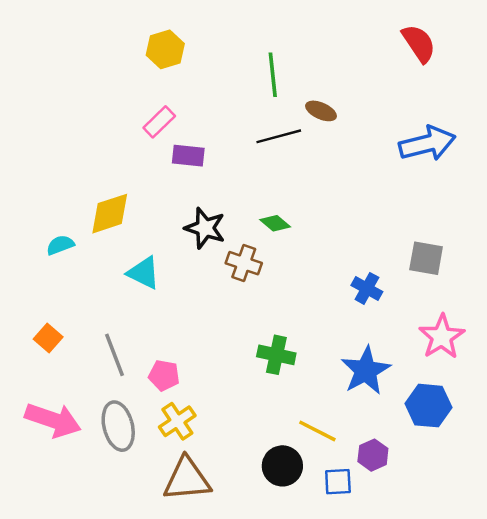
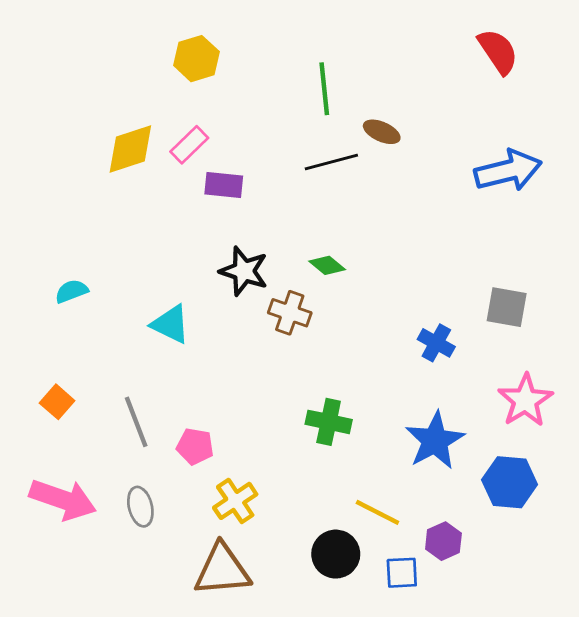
yellow diamond: (110, 214) -> (130, 149), moved
yellow cross: (177, 421) -> (235, 501), moved
gray ellipse: (118, 426) -> (140, 507), size x0.7

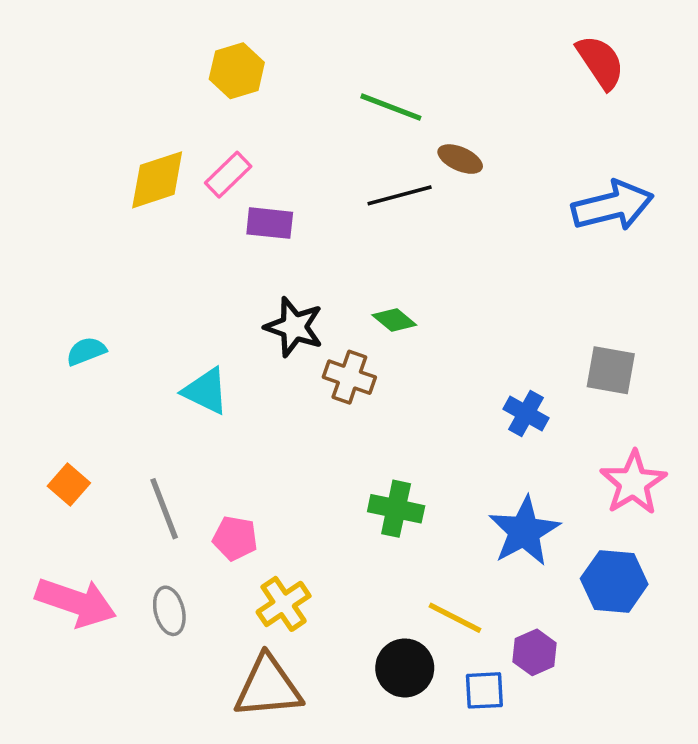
green line: (324, 89) -> (391, 107), turned -63

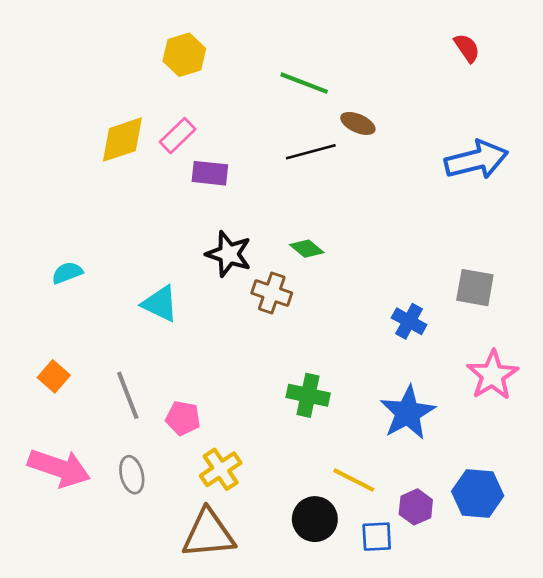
red semicircle: (600, 62) -> (467, 48), size x0.7
blue hexagon: (614, 581) -> (478, 494), moved

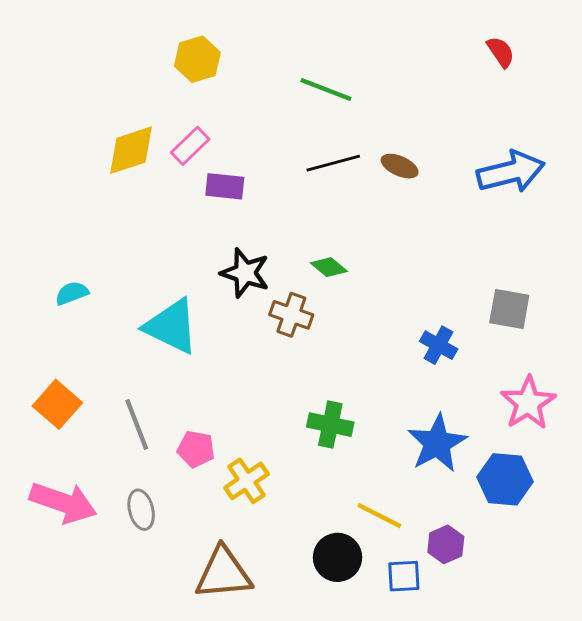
brown ellipse: (358, 123) -> (400, 166), moved
cyan triangle: (160, 304) -> (171, 326), size x1.4
orange square: (54, 376) -> (57, 404), size x1.4
yellow cross: (221, 469) -> (247, 481), moved
blue hexagon: (478, 494) -> (505, 479), moved

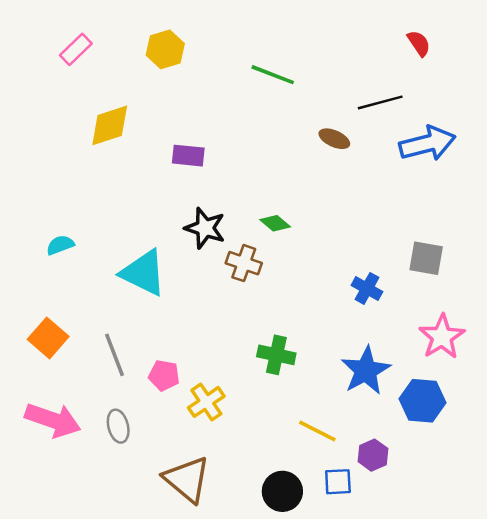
pink rectangle: (190, 146) -> (76, 49), moved
black line: (333, 163) -> (380, 102), moved
black circle: (337, 557) -> (282, 491), moved
brown triangle: (223, 573) -> (187, 479), turned 45

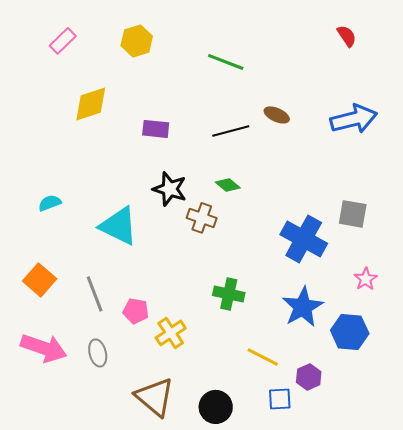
black line: (380, 102) -> (231, 131), moved
blue cross: (367, 288) -> (304, 239), size x1.8
pink star: (442, 337) -> (366, 279), size x0.6
black circle: (282, 491) -> (216, 407), moved

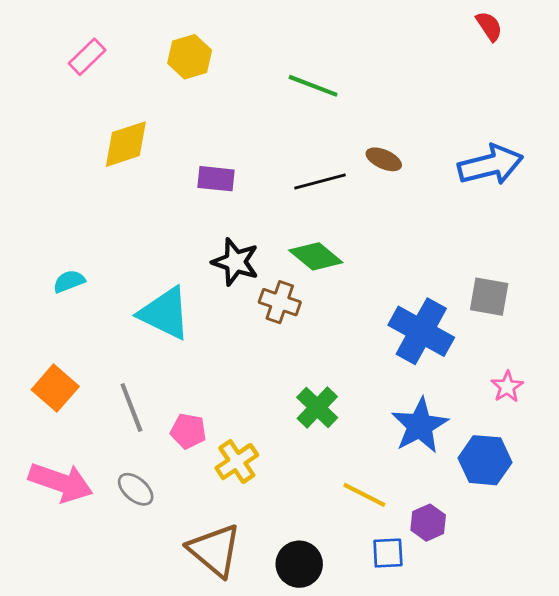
red semicircle: (347, 36) -> (489, 26), moved
green diamond: (228, 185) -> (316, 256), size x1.5
green cross: (229, 294) -> (317, 407), turned 32
gray ellipse: (98, 353) -> (136, 489), turned -36

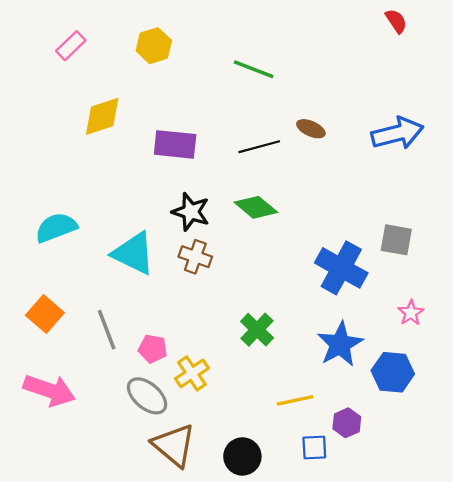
purple rectangle: (216, 179) -> (175, 144), size x1.4
cyan semicircle: (69, 281) -> (56, 227), size x1.6
brown cross: (280, 302) -> (195, 257), moved
gray ellipse: (136, 489) -> (147, 396), moved, size x1.4
yellow line: (364, 495) -> (295, 400), turned -39

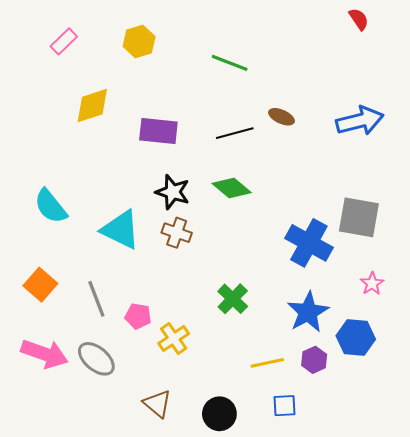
cyan semicircle: (56, 227) -> (51, 206), turned -108
gray square: (396, 240) -> (359, 217), size x1.4
gray ellipse: (147, 396) -> (96, 359), moved
purple hexagon: (347, 423) -> (314, 360), moved
brown triangle: (174, 445) -> (157, 404), size x0.7

